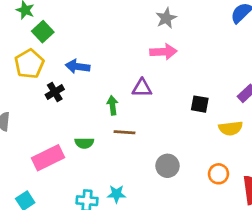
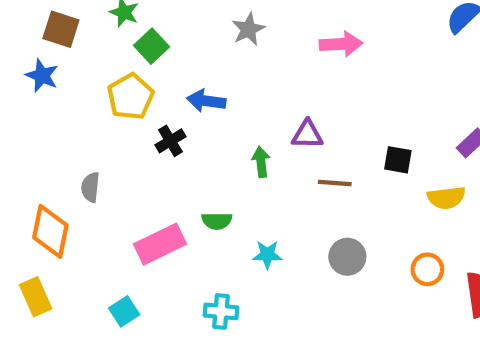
gray star: (166, 18) -> (248, 29), moved
pink arrow: (163, 52) -> (341, 44), moved
brown line: (125, 132) -> (335, 183), moved
cyan star: (116, 194) -> (267, 255), moved

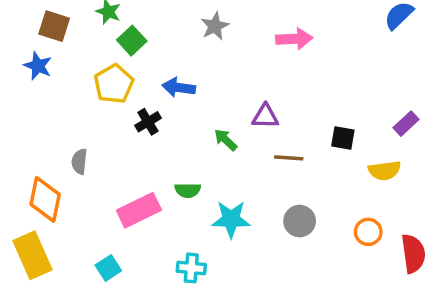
green arrow: (261, 162) -> (226, 140), turned -40
cyan star: (267, 255) -> (231, 219), size x1.5
yellow rectangle: (36, 297) -> (32, 255), size x1.4

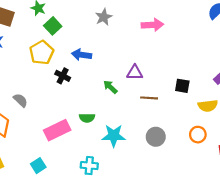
black cross: (148, 122) -> (63, 76), turned -32
gray semicircle: (79, 161) -> (21, 100), turned 128
orange circle: (368, 232) -> (198, 135), moved

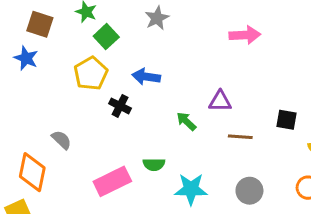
gray star: (104, 17) -> (157, 18), moved

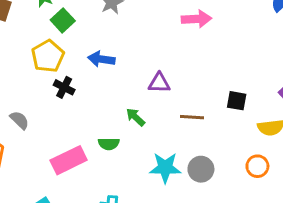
purple triangle: (220, 101) -> (159, 83), moved
black cross: (120, 106) -> (64, 87), moved
green arrow: (186, 121) -> (135, 117), moved
cyan star: (191, 189) -> (165, 168), moved

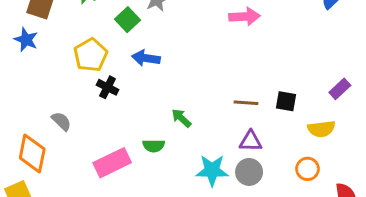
green square: (63, 20) -> (128, 20), moved
purple triangle: (159, 83) -> (251, 141), moved
brown line: (192, 117) -> (246, 103), moved

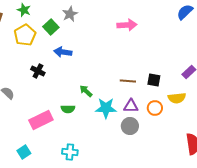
yellow pentagon: (91, 55) -> (25, 35), moved
orange circle: (308, 169) -> (155, 108), moved
cyan star: (212, 170) -> (106, 108), moved

